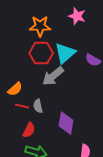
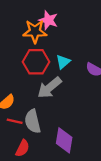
pink star: (77, 16) -> (48, 20), moved
cyan triangle: (65, 53) -> (63, 62), size x0.6
gray semicircle: (38, 106) -> (33, 121), size x1.5

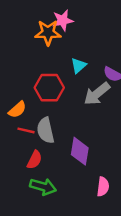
pink star: (48, 20) -> (63, 20), turned -30
red hexagon: (36, 62) -> (49, 88), moved
gray arrow: (49, 88) -> (97, 94), moved

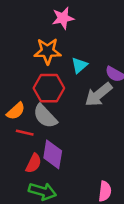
orange star: (48, 33) -> (48, 51), moved
gray semicircle: (46, 130) -> (45, 116), moved, turned -30
purple diamond: (80, 151) -> (53, 154), moved

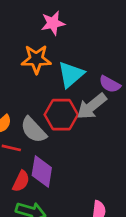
cyan triangle: (79, 65) -> (71, 74), size x1.5
red hexagon: (49, 88) -> (61, 115), moved

